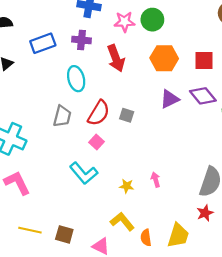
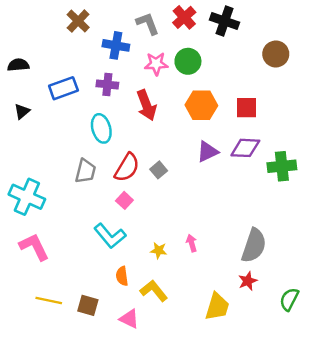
purple diamond: (203, 96) -> (245, 148), turned -48
gray square: (127, 115) -> (159, 170), turned 32
orange semicircle: (146, 238) -> (122, 276), moved

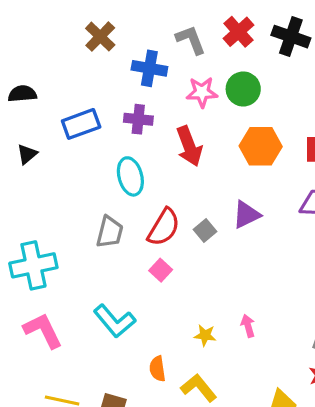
purple triangle: (207, 152) -> (246, 215), moved
cyan cross: (27, 197) -> (33, 265), turned -36
cyan L-shape: (110, 236) -> (114, 321), moved

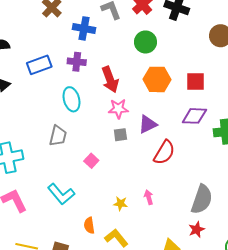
pink star: (202, 92) -> (118, 109), moved
red semicircle: (164, 227) -> (164, 152), moved
gray square: (205, 230) -> (120, 135), turned 32

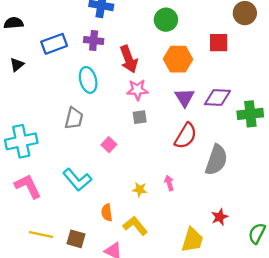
red square: (196, 82) -> (219, 43), moved
purple triangle: (148, 124) -> (185, 97), moved, turned -36
gray semicircle: (202, 199) -> (216, 160), moved

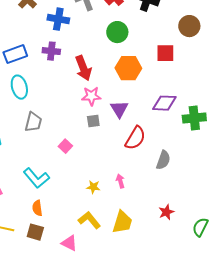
cyan ellipse: (88, 80) -> (19, 87), moved
purple triangle: (185, 97) -> (119, 109), moved
gray semicircle: (216, 160) -> (163, 160), size x0.7
orange semicircle: (107, 213) -> (37, 208), moved
yellow trapezoid: (192, 240) -> (122, 222), moved

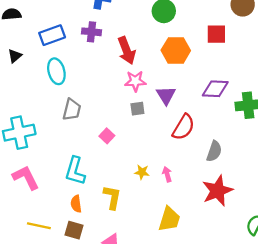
cyan L-shape: (36, 178) -> (75, 171), turned 56
yellow star: (93, 187) -> (142, 172), moved
red star: (166, 212) -> (217, 191), moved, size x1.8
yellow L-shape: (89, 220) -> (112, 197), moved, turned 50

